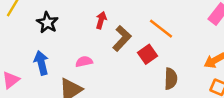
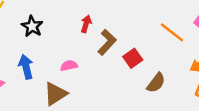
orange line: (161, 29) -> (172, 32), moved
brown semicircle: (171, 79) -> (156, 83), turned 35

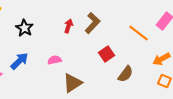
brown L-shape: (107, 42) -> (92, 23), moved
blue arrow: (26, 67) -> (19, 61), turned 60
brown triangle: (55, 94) -> (72, 83), moved

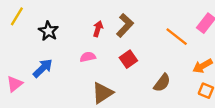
red square: (106, 54) -> (128, 59), moved
pink semicircle: (54, 60) -> (88, 57), moved

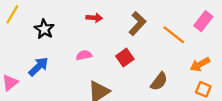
brown L-shape: (125, 25) -> (137, 23), moved
red arrow: (98, 29) -> (94, 18), moved, turned 77

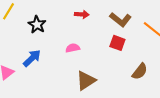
brown L-shape: (137, 23) -> (120, 19), turned 85
red square: (125, 58) -> (117, 43), moved, turned -35

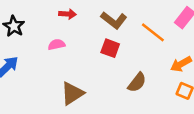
pink semicircle: (73, 48) -> (57, 45), moved

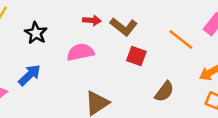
brown L-shape: (114, 20) -> (124, 27), moved
pink semicircle: (57, 45) -> (80, 52), size x1.5

